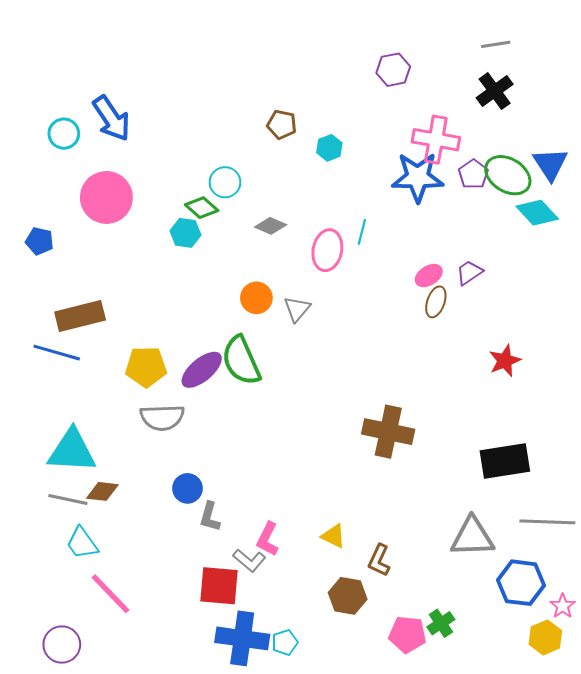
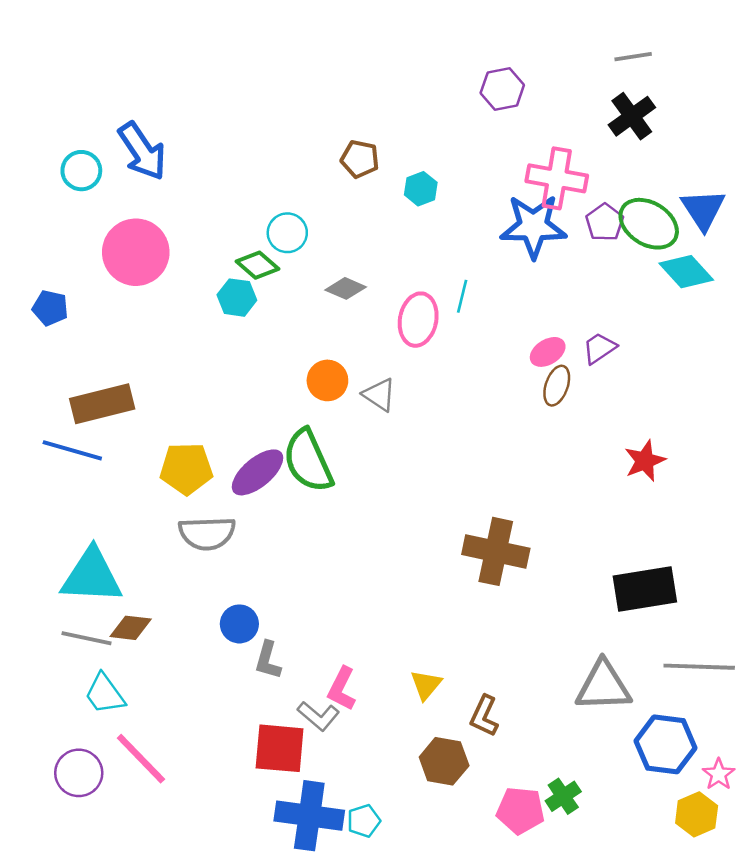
gray triangle: (297, 309) -> (379, 395), turned -36
yellow triangle: (333, 536) -> (426, 685), turned 44
purple circle: (62, 645) -> (79, 773), moved

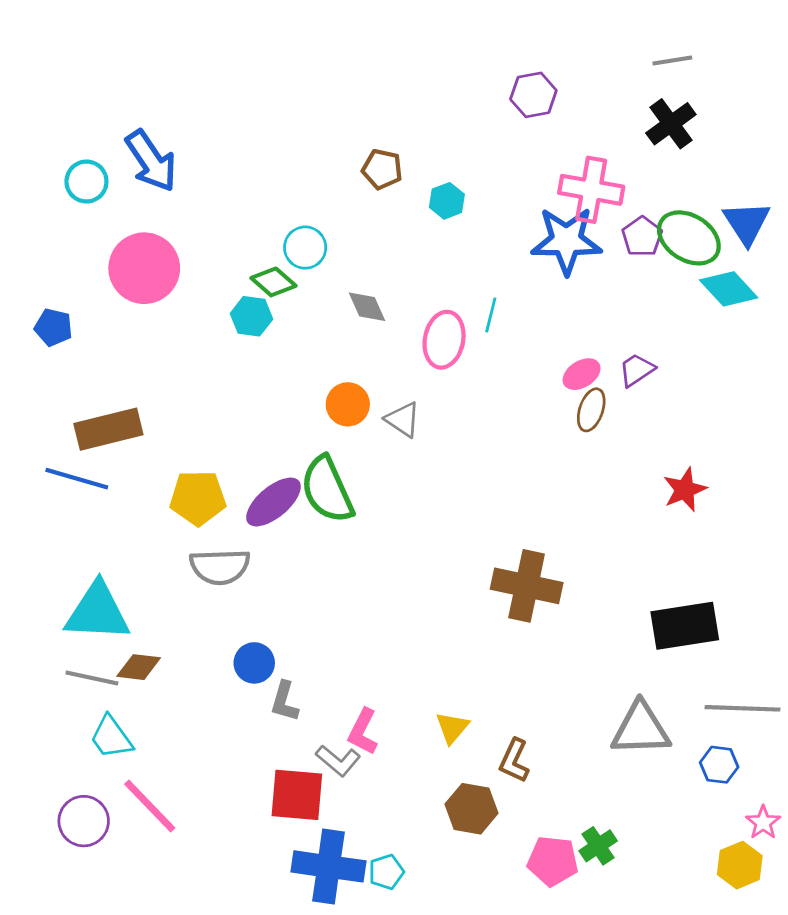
gray diamond: (346, 288) -> (367, 307), turned 42
blue hexagon: (666, 744) -> (719, 765), moved, size x0.6

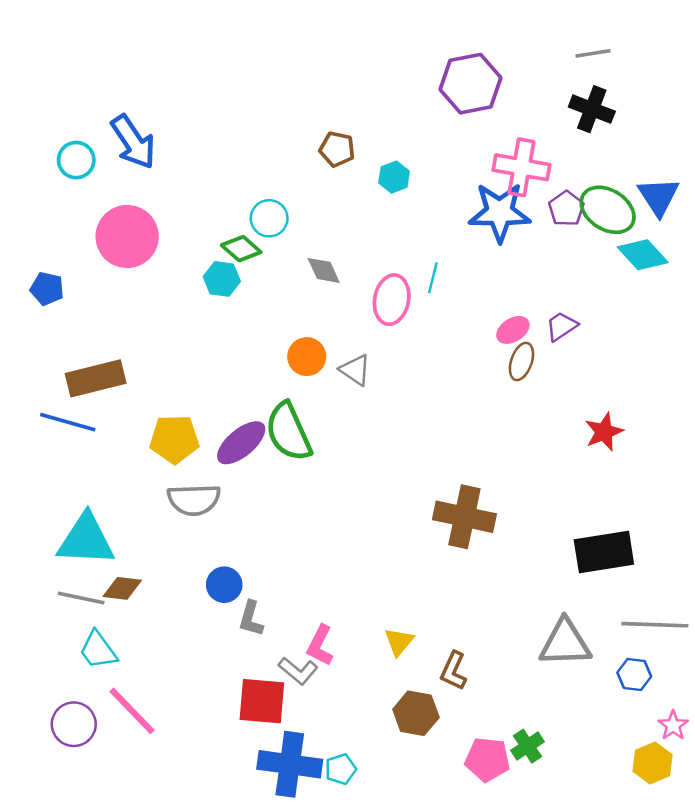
purple hexagon: (533, 95) -> (470, 84), size x1.5
black cross: (671, 124) -> (592, 109), turned -33

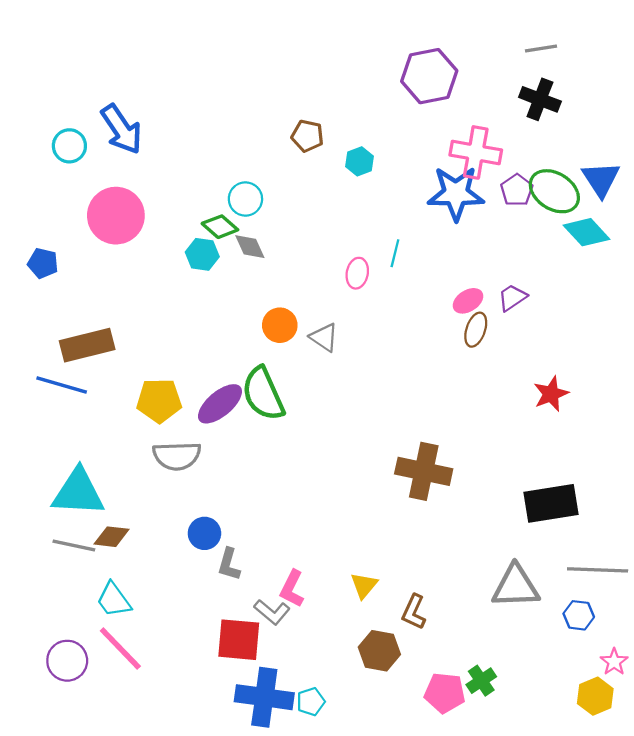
gray diamond: (324, 270) -> (250, 247), moved
pink ellipse: (392, 300) -> (357, 273), size x0.7
cyan trapezoid: (98, 650) -> (114, 600), moved

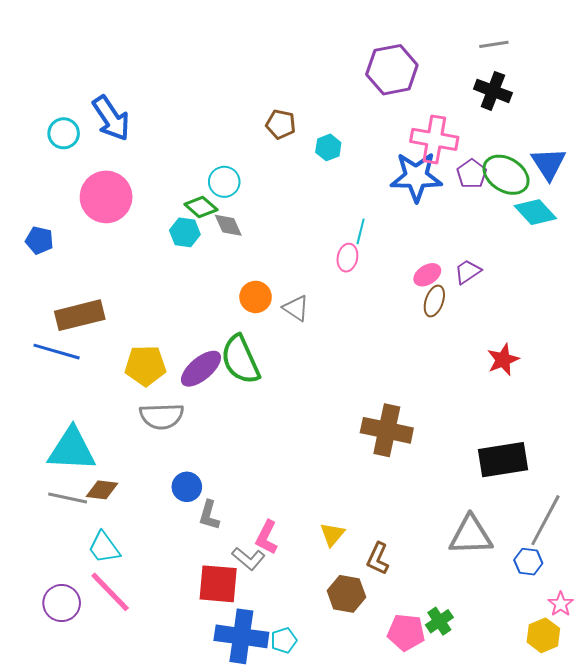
pink ellipse: (357, 273) -> (347, 258), moved
gray line: (598, 570) -> (545, 520), turned -64

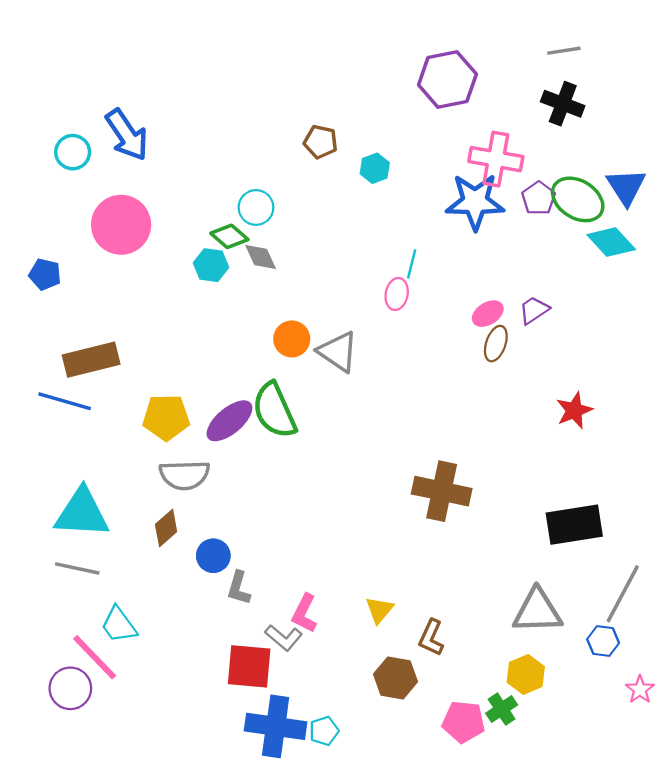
gray triangle: (296, 308) -> (338, 352), size x1.4
brown diamond: (102, 490) -> (166, 528), moved, turned -48
pink line: (110, 592) -> (95, 657), moved
yellow hexagon: (543, 635) -> (526, 674), moved

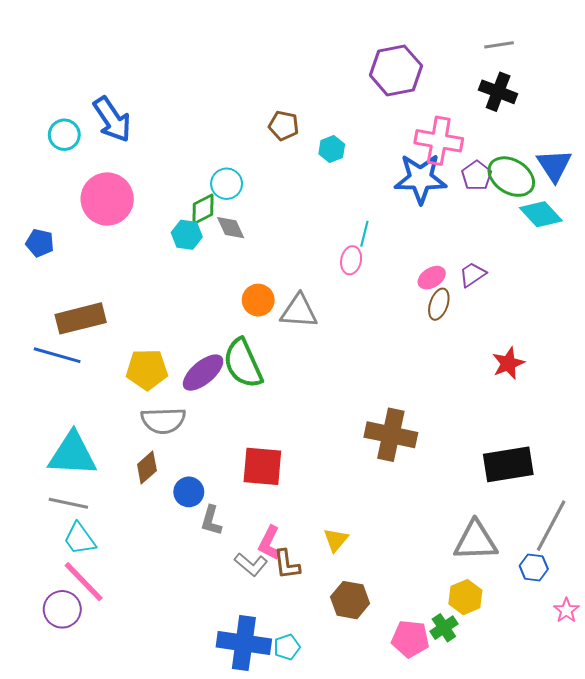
green diamond: (229, 236) -> (203, 209), turned -68
gray triangle: (338, 352) -> (299, 311), turned -30
cyan trapezoid: (119, 625) -> (80, 539), moved
brown L-shape: (431, 638) -> (287, 564), moved, turned -32
red square: (249, 666) -> (262, 466), moved

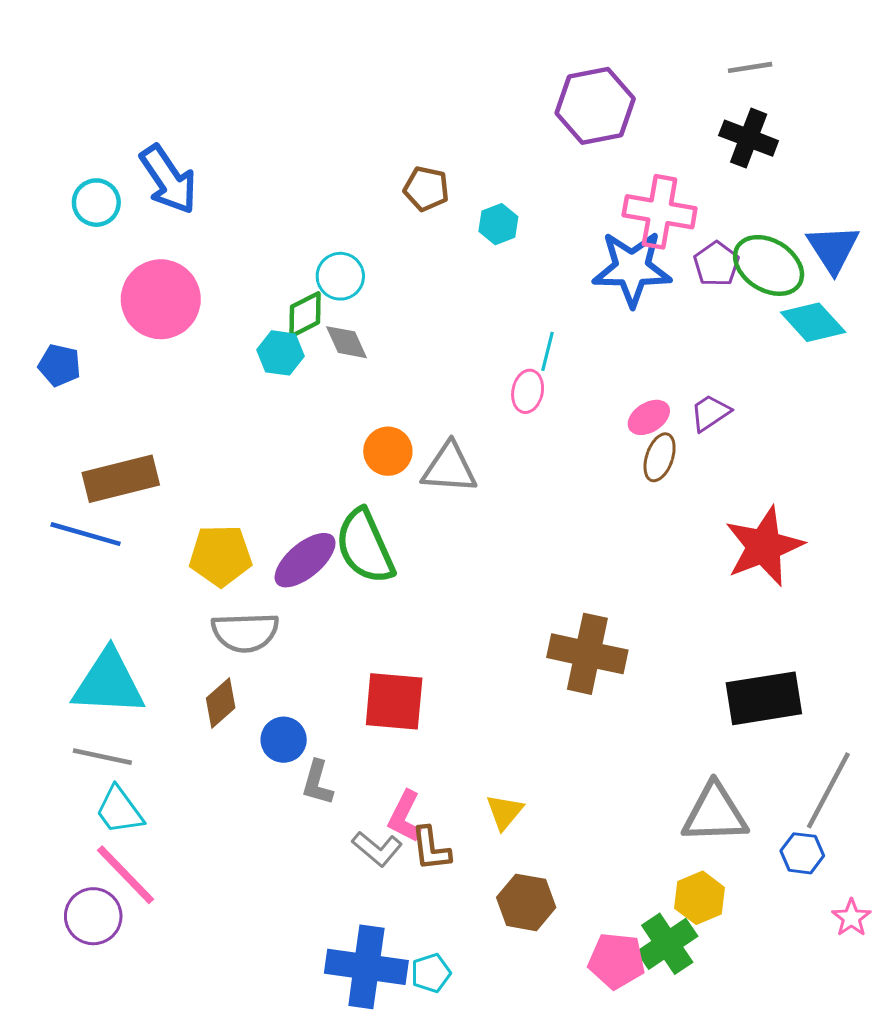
red star: (508, 363) -> (764, 546), size x1.6
green cross: (444, 628) -> (667, 944), size x1.4

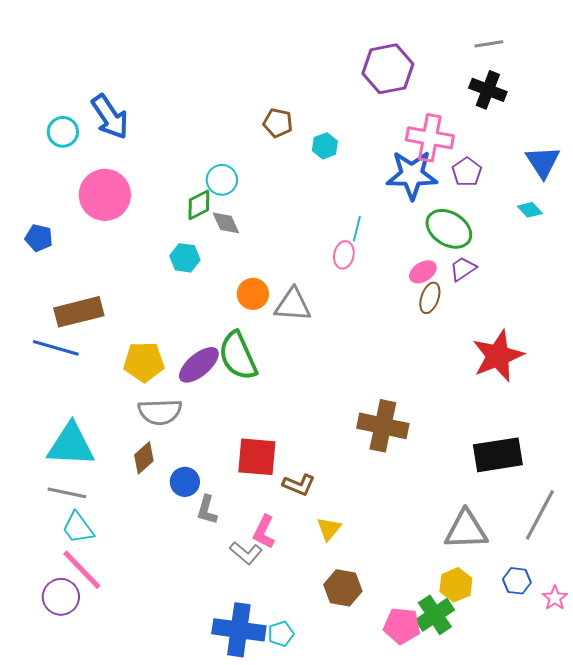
green ellipse: (769, 265) -> (449, 229), moved
cyan diamond: (813, 322) -> (530, 210), size x0.6
cyan hexagon: (280, 353) -> (185, 258), moved
brown L-shape: (431, 849) -> (299, 485), moved, turned -60
blue hexagon: (802, 853) -> (517, 581), moved

